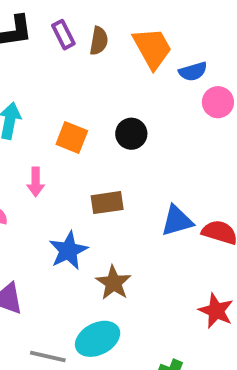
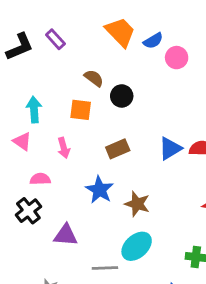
brown semicircle: (99, 41) -> (94, 78), moved, turned -48

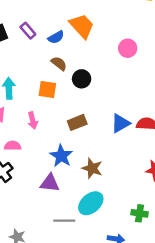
blue semicircle: (153, 41) -> (56, 37), moved
purple triangle: (66, 235) -> (50, 183), moved

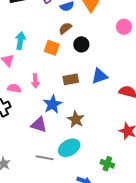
brown semicircle: (59, 63) -> (65, 28), turned -88
pink arrow: (33, 120) -> (35, 81), moved
blue triangle: (120, 123) -> (99, 76), moved

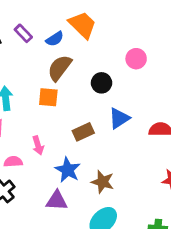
pink circle: (124, 27) -> (136, 59), moved
brown semicircle: (65, 28) -> (60, 68), size x1.5
black circle: (81, 44) -> (102, 83), moved

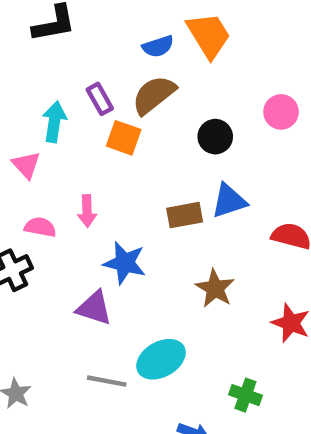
purple rectangle: (23, 33) -> (100, 99), moved
brown rectangle: (83, 132) -> (185, 215), moved
blue star: (68, 170) -> (125, 263), turned -30
brown star: (103, 182) -> (215, 288), moved

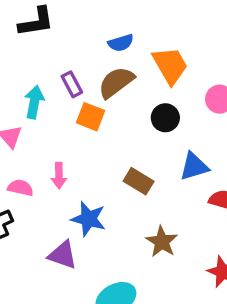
orange trapezoid: (209, 35) -> (170, 65), moved
blue triangle: (229, 201) -> (194, 166), moved
brown rectangle: (185, 215) -> (139, 181), turned 40

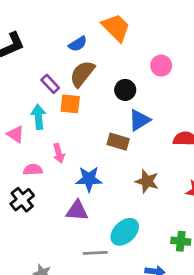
orange trapezoid: (170, 65) -> (116, 28), moved
cyan arrow: (34, 102) -> (38, 117), moved
blue triangle: (194, 166) -> (139, 120), moved

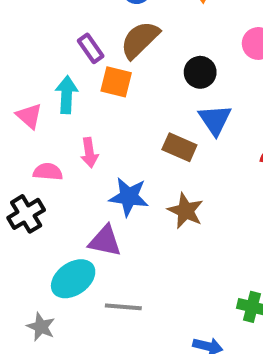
blue triangle: (139, 120) -> (215, 120), turned -40
brown star: (147, 181) -> (186, 211), moved
cyan ellipse: (125, 232) -> (73, 279), moved

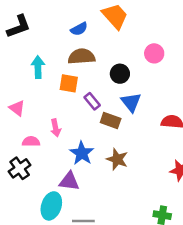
brown semicircle: (140, 40) -> (81, 56), turned 44
purple rectangle: (91, 48) -> (92, 101), moved
cyan arrow: (67, 95) -> (38, 67), moved
blue star: (129, 197) -> (82, 153), turned 30
cyan ellipse: (73, 279) -> (51, 206), turned -32

